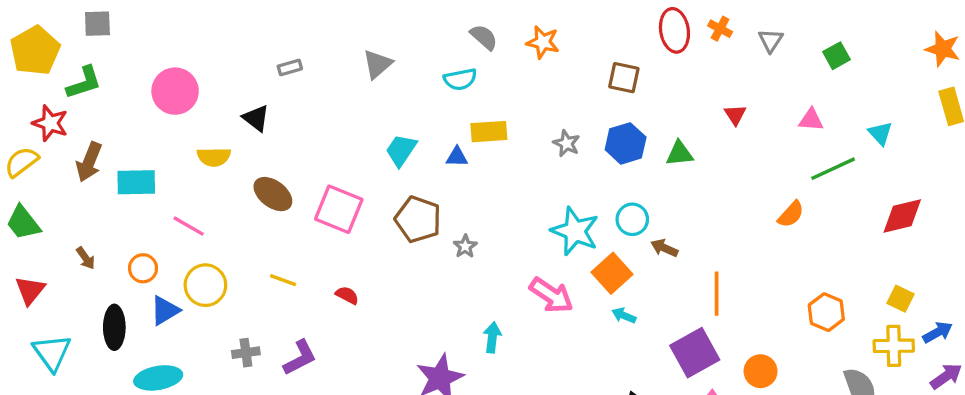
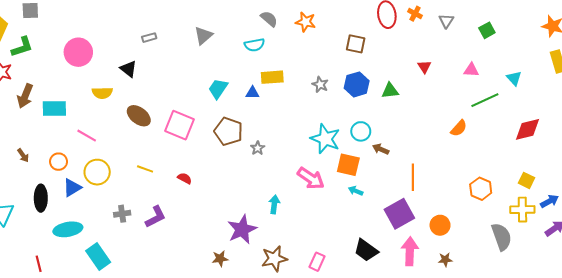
orange square: (612, 273) -> (348, 165), turned -35

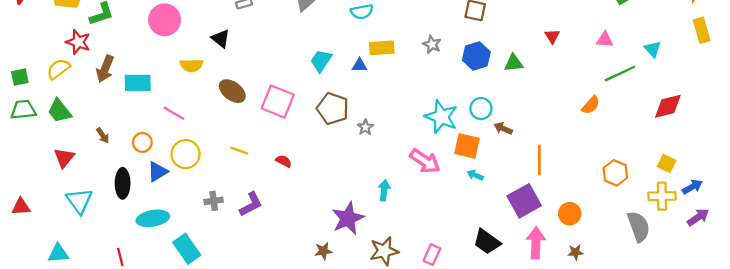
gray star: (320, 84) -> (432, 44), moved

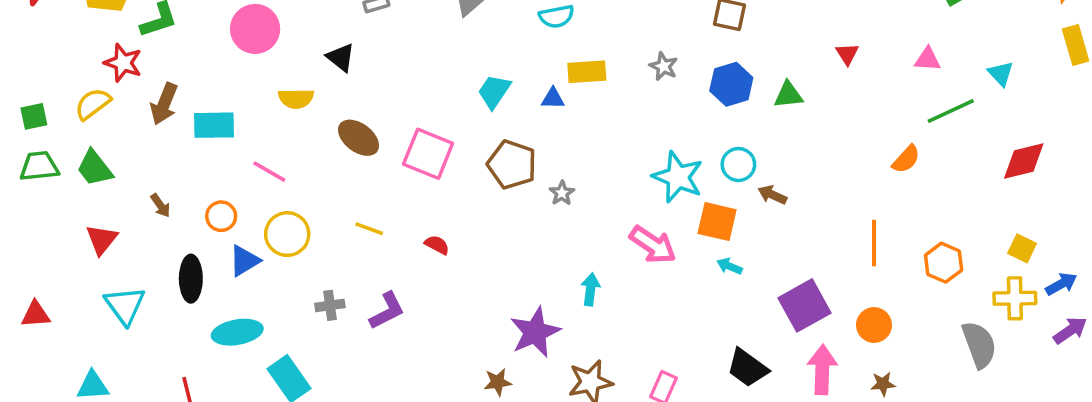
orange line: (539, 160) -> (874, 243), moved

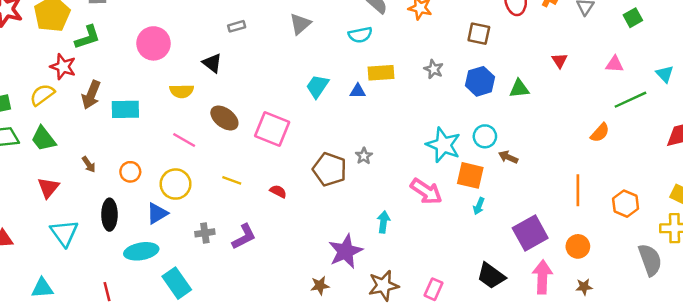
brown pentagon: (512, 164) -> (330, 169), moved
pink line: (269, 172) -> (184, 140), moved
blue triangle: (244, 261) -> (157, 213), moved
cyan arrow: (730, 266) -> (479, 206), turned -91

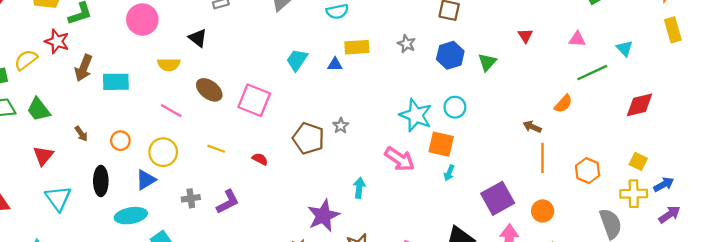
green triangle: (519, 89) -> (487, 62), turned -42
yellow semicircle: (42, 95) -> (26, 60), moved
brown arrow: (508, 157) -> (532, 127), moved

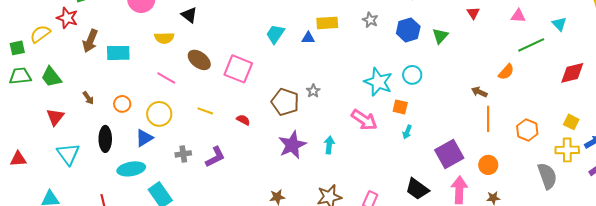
orange square: (441, 144) -> (400, 107), size x0.7
purple star: (323, 216) -> (292, 145), moved

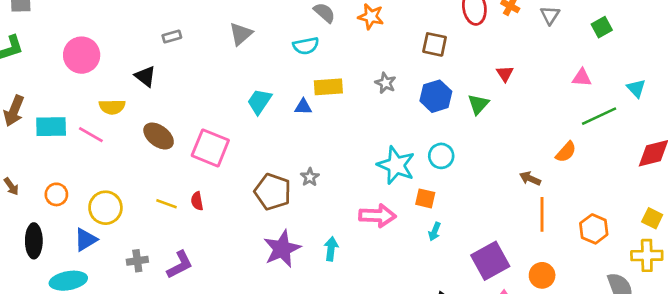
red triangle: (473, 13) -> (505, 74), moved
pink line: (166, 78) -> (91, 135), moved
red semicircle: (243, 120) -> (197, 201), moved, turned -128
pink arrow: (364, 120) -> (377, 216), turned -32

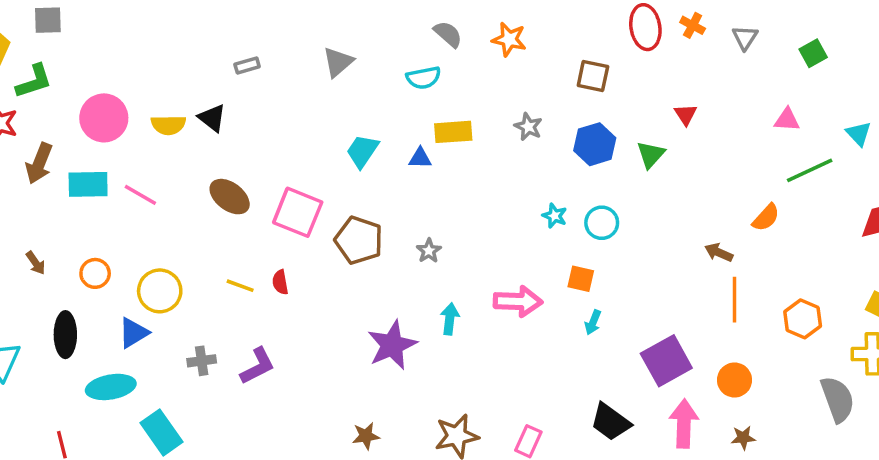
pink circle: (82, 55) -> (104, 118), moved
yellow semicircle: (112, 107) -> (168, 125), moved
cyan star: (396, 165) -> (555, 216), moved, size x0.5
brown pentagon: (273, 192) -> (359, 240), moved
cyan arrow: (331, 249) -> (450, 319), moved

